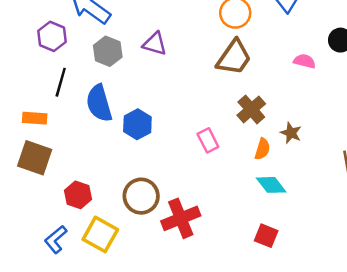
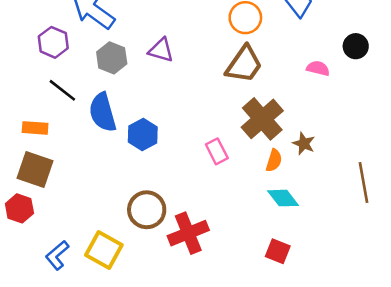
black line: (61, 82) -> (62, 90), turned -68
brown cross: (251, 109) -> (262, 119), size x1.4
red hexagon: (78, 195) -> (19, 208), moved

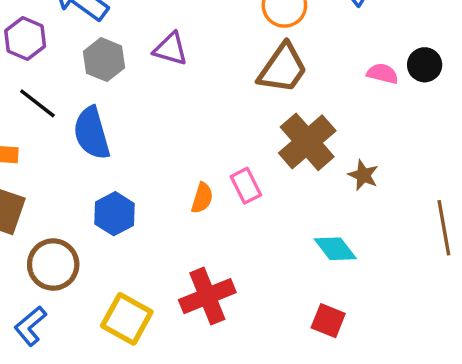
black circle: (356, 46) -> (425, 65), moved
blue hexagon: (143, 134) -> (114, 214), moved
orange semicircle: (274, 160) -> (202, 198), moved
brown circle: (147, 210) -> (53, 265), moved
yellow square: (104, 250) -> (127, 319), moved

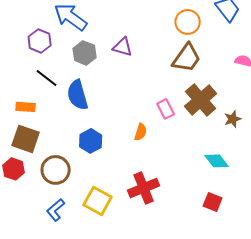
brown star: (363, 175) -> (233, 119), turned 30
pink rectangle: (246, 186) -> (166, 109), moved
blue L-shape: (30, 326) -> (56, 210), moved

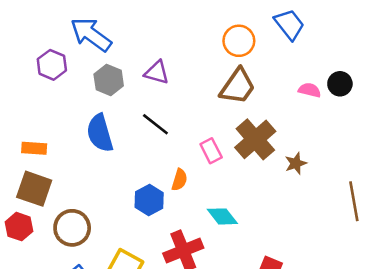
black line: (47, 78) -> (155, 124), moved
blue hexagon: (91, 141) -> (149, 200), moved
cyan diamond: (217, 161) -> (222, 216), moved

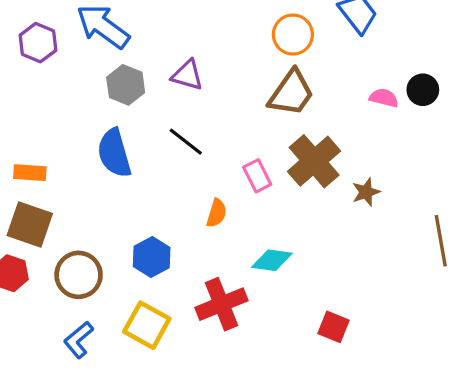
purple hexagon: (52, 65) -> (38, 43), moved
blue hexagon: (149, 200) -> (152, 257), moved
cyan diamond: (222, 216) -> (272, 260), turned -44

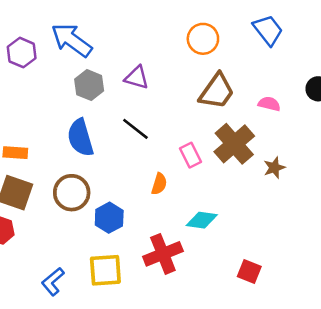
orange circle: (293, 35) -> (203, 39), moved
pink semicircle: (384, 98) -> (269, 104), moved
brown circle: (79, 275) -> (72, 193), moved
yellow square: (147, 325) -> (105, 270), turned -33

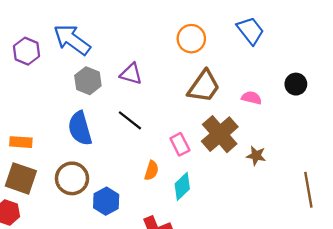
brown star: (274, 168) -> (256, 156), turned 30
cyan diamond: (202, 220) -> (182, 186), moved, turned -52

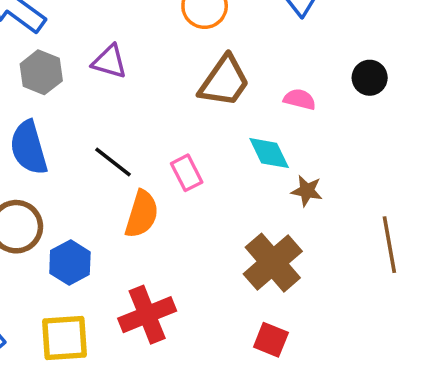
black line: (130, 120) -> (113, 162), moved
brown cross: (220, 134) -> (273, 263), moved
orange semicircle: (152, 170) -> (142, 214), size x1.5
cyan diamond: (182, 186) -> (269, 153), moved, turned -72

